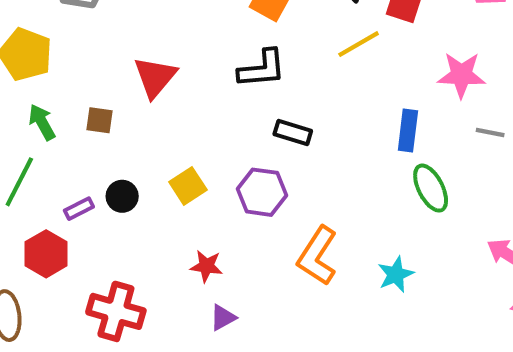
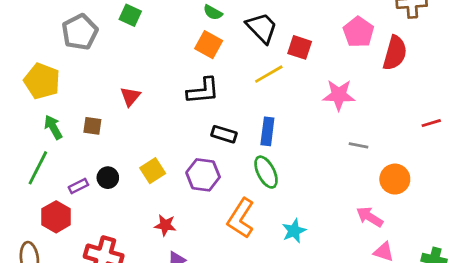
red triangle: (155, 77) -> (130, 96), size x0.7
blue rectangle: (408, 130) -> (267, 131), moved
gray line: (490, 133) -> (358, 145), moved
green ellipse: (431, 188) -> (266, 172), moved

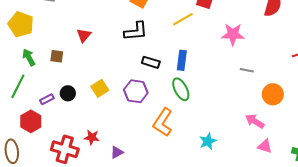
red star: (165, 225) -> (92, 137), moved
cyan star: (294, 231) -> (208, 141), moved

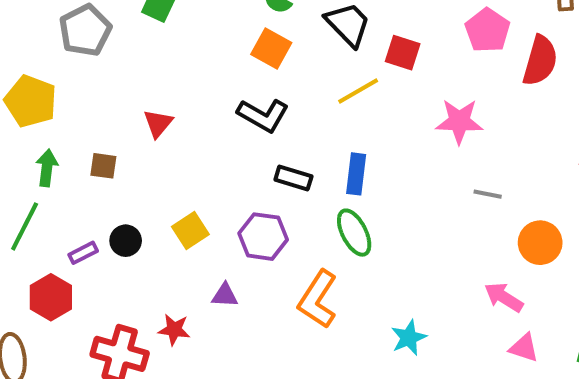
black L-shape: (136, 31) -> (263, 115), turned 35
green arrow: (29, 57) -> (47, 168), turned 36
purple triangle: (117, 152) -> (225, 295), moved, turned 32

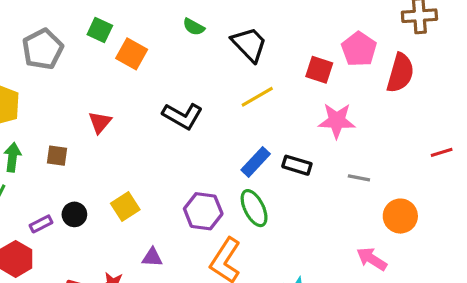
orange square: (271, 49) -> (132, 54), moved
red square: (403, 53) -> (319, 70), moved
blue rectangle: (356, 174) -> (256, 162), turned 36
black rectangle: (293, 178) -> (297, 165), moved
purple hexagon: (263, 237) -> (203, 211), moved

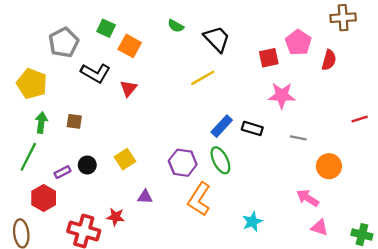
red square: (319, 70) -> (269, 58), turned -30
red semicircle: (400, 73) -> (329, 60), size x0.7
yellow line: (257, 97) -> (203, 78), moved
black L-shape: (183, 116) -> (96, 73), moved
red triangle: (100, 122) -> (129, 88), moved

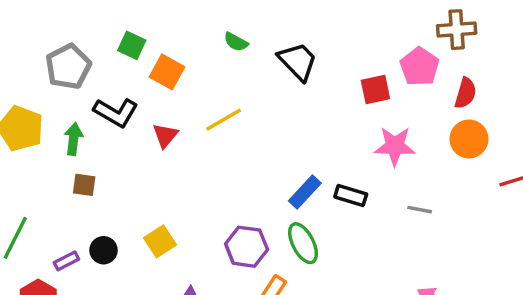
brown cross: (343, 18) -> (457, 30), moved
yellow line: (203, 78) -> (224, 120), moved
green arrow: (41, 123) -> (74, 139), moved
orange circle: (329, 166) -> (469, 139), moved

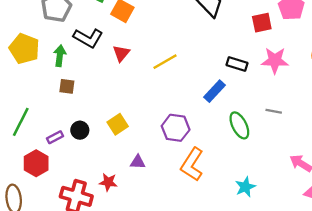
yellow line: (224, 120) -> (165, 62), moved
black rectangle: (351, 195) -> (237, 64), moved
gray line: (420, 210) -> (274, 111), moved
green ellipse: (303, 243) -> (239, 125), moved

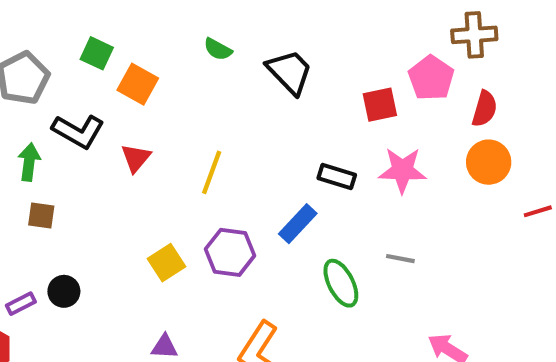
yellow line: (165, 62) -> (212, 172), turned -40
yellow square: (118, 124) -> (166, 263), moved
purple hexagon: (176, 128) -> (230, 252), moved

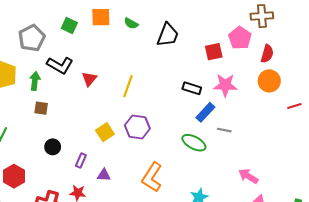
black trapezoid: (290, 72) -> (168, 35), turned 65
orange square: (138, 84) -> (101, 17), moved, turned -30
blue rectangle: (298, 224) -> (205, 112), moved
green ellipse: (341, 283) -> (194, 143), turned -35
purple rectangle: (21, 304) -> (81, 160), moved, turned -40

